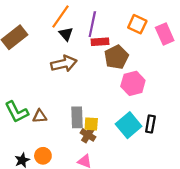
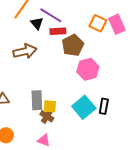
purple line: (92, 24) -> (51, 15), turned -70
orange square: (137, 24) -> (98, 23), moved
black triangle: (66, 34) -> (37, 23), moved

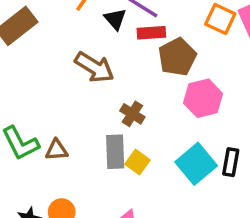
brown arrow: (25, 51) -> (94, 67), turned 45
yellow square: (50, 106) -> (138, 162), turned 32
brown cross: (47, 116) -> (132, 114), moved

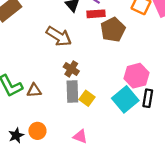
pink hexagon: (203, 98) -> (137, 76), moved
brown cross: (132, 114) -> (71, 69), moved

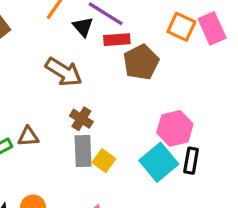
brown triangle: (34, 90) -> (28, 136), moved

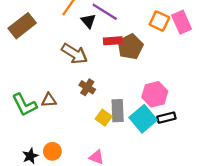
red rectangle: (117, 40) -> (113, 41), moved
gray rectangle: (83, 151) -> (118, 111), moved
black rectangle: (191, 161) -> (166, 118), turned 66

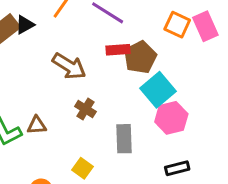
black triangle: (88, 21) -> (25, 25), moved, turned 42
yellow square: (104, 118) -> (82, 168), moved
black rectangle: (166, 118) -> (177, 168), moved
cyan square: (143, 119) -> (158, 90), moved

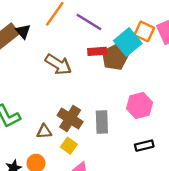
black triangle: (25, 25) -> (23, 31), turned -42
cyan square: (158, 90) -> (128, 42), moved
brown cross: (85, 109) -> (70, 119), moved, size x1.5
brown triangle: (37, 125) -> (44, 131), moved

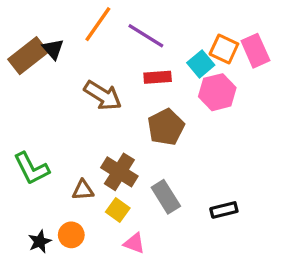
cyan square: (128, 42) -> (201, 64), size x0.7
brown pentagon: (115, 57) -> (166, 127), moved
pink hexagon: (140, 106) -> (217, 92), moved
gray rectangle: (102, 122) -> (166, 197), moved, turned -30

